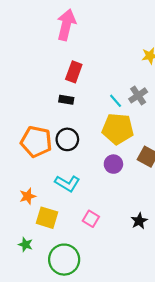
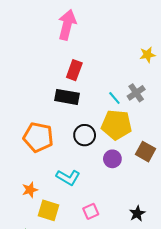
black rectangle: (66, 100) -> (67, 97), size x1.6
black circle: (67, 139) -> (85, 135), moved
pink square: (91, 219) -> (91, 211), turned 35

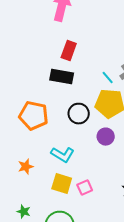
yellow square: (48, 210) -> (62, 184), moved

